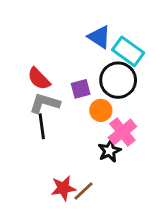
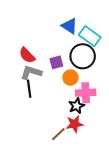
pink cross: (122, 132) -> (86, 93), turned 36
red star: (63, 188) -> (75, 124), moved

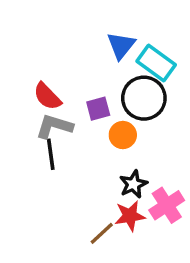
blue triangle: (69, 26) -> (121, 45), turned 36
pink cross: (86, 93) -> (167, 205), moved, turned -30

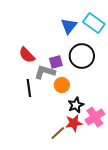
cyan rectangle: (156, 63) -> (94, 23), moved
gray L-shape: (54, 126) -> (45, 72), moved
orange circle: (123, 135) -> (62, 85), moved

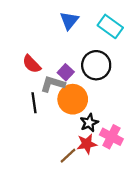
blue triangle: (69, 26) -> (69, 21), moved
purple square: (56, 62) -> (66, 72), turned -32
orange circle: (62, 85) -> (73, 99), size x1.6
pink cross: (95, 117) -> (111, 137), turned -30

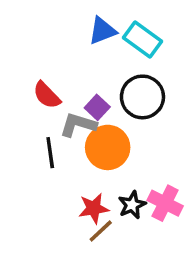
blue triangle: (69, 21) -> (102, 31), turned 30
cyan rectangle: (110, 26) -> (142, 39), moved
black star: (89, 123) -> (132, 205), moved
red star: (87, 144) -> (94, 208), moved

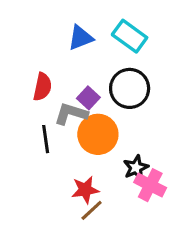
blue triangle: (102, 31) -> (80, 38), moved
red semicircle: (47, 95) -> (42, 87), turned -124
black star: (132, 205) -> (136, 168), moved

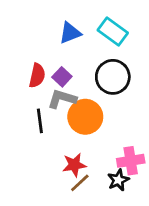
purple square: (88, 98) -> (62, 77), moved
black star: (136, 168) -> (118, 180), moved
pink cross: (150, 185) -> (131, 161), turned -36

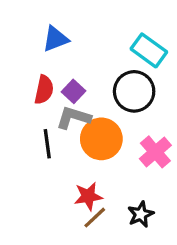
cyan rectangle: (113, 31) -> (149, 50), moved
blue triangle: (70, 33) -> (55, 39), moved
pink cross: (131, 161) -> (155, 152), moved, turned -32

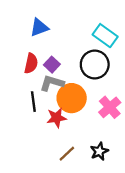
red star: (88, 196) -> (57, 118), moved

